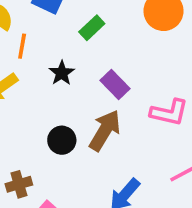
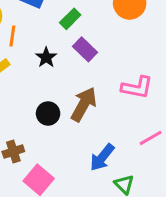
purple rectangle: (115, 85) -> (85, 49), moved

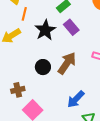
black star: (46, 57) -> (45, 30), size x1.5

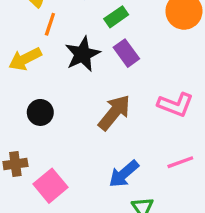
black circle: (43, 67) -> (40, 112), moved
brown cross: (18, 90) -> (15, 164), moved

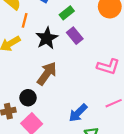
black circle: (40, 112) -> (28, 98), moved
brown arrow: (114, 112) -> (47, 74), moved

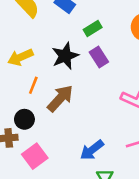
orange line: (25, 20) -> (33, 85), moved
black circle: (28, 98) -> (24, 119), moved

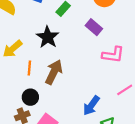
purple rectangle: (99, 57) -> (94, 27), moved

